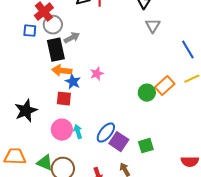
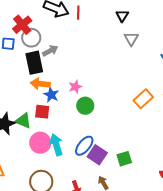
green circle: (147, 93) -> (85, 106), moved
cyan arrow: (78, 132) -> (56, 145), size x1.5
green triangle: (45, 163) -> (23, 121), moved

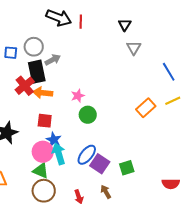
red cross: (22, 25) -> (25, 86), moved
blue star: (51, 95) -> (54, 140), moved
green triangle: (23, 121) -> (41, 171), moved

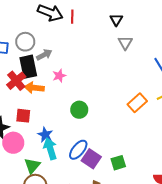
pink star: (78, 96) -> (59, 76), moved
red square: (45, 121) -> (23, 116), moved
pink circle: (43, 152) -> (13, 143), moved
green triangle: (41, 171) -> (32, 166), turned 48

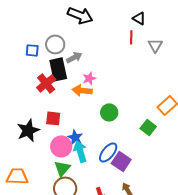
red line: (72, 17) -> (131, 37), moved
black triangle: (116, 20) -> (139, 18), moved, turned -32
orange arrow: (34, 88) -> (82, 90), moved
pink circle: (13, 143) -> (61, 146), moved
green square: (118, 163) -> (148, 127), moved, turned -35

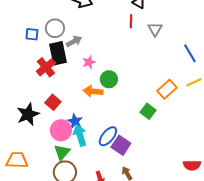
orange arrow: (82, 90) -> (93, 91), moved
green circle: (109, 112) -> (109, 79), moved
red square: (53, 118) -> (53, 102), turned 35

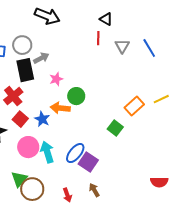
blue line: (190, 53) -> (149, 48), moved
red cross: (46, 67) -> (13, 96), moved
blue star: (75, 121) -> (42, 119), moved
green triangle: (62, 152) -> (19, 179), moved

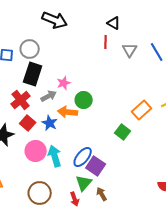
gray arrow: (41, 58) -> (49, 96), moved
black rectangle: (25, 70) -> (33, 74), turned 30
green triangle: (19, 179) -> (84, 183), moved

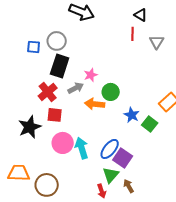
red square: (28, 123) -> (55, 115), turned -35
blue star: (50, 123) -> (132, 115), moved
brown circle: (40, 193) -> (47, 185), moved

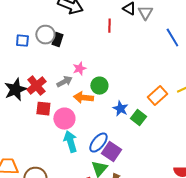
red line: (133, 34) -> (109, 26), moved
gray triangle: (157, 42) -> (145, 13), moved
black rectangle: (60, 66) -> (57, 40), moved, size x0.6
black star: (30, 127) -> (15, 90), moved
pink circle: (63, 143) -> (64, 119), moved

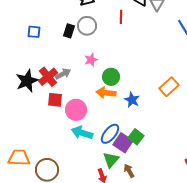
gray circle: (45, 35) -> (87, 26), moved
gray arrow: (64, 82) -> (63, 74), moved
orange arrow: (83, 98) -> (106, 93), moved
green square: (138, 118) -> (136, 137), moved
cyan arrow: (70, 142) -> (82, 133), turned -55

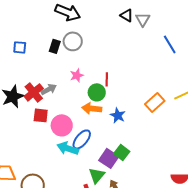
red line: (121, 17) -> (107, 79), moved
blue ellipse: (110, 134) -> (82, 139), moved

